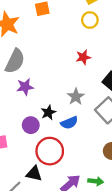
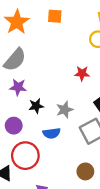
black star: (48, 112) -> (36, 106), moved

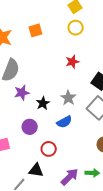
orange square: (55, 16) -> (35, 30), moved
red circle: (25, 156) -> (49, 149), size x0.6

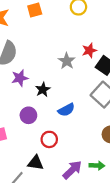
red star: (72, 62) -> (89, 50), moved
gray star: (68, 98) -> (67, 61), moved

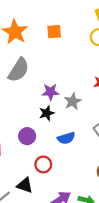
gray star: (67, 61) -> (73, 101), moved
purple star: (20, 78) -> (50, 92), moved

